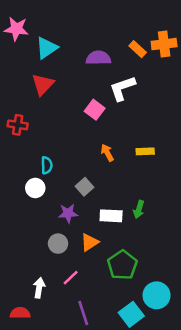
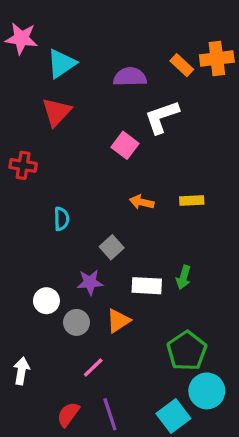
orange arrow: (107, 153) -> (142, 202), turned -48
white circle: (35, 188) -> (46, 301), moved
green pentagon: (122, 265) -> (187, 351), moved
white arrow: (39, 288) -> (21, 371), moved
red semicircle: (20, 313) -> (68, 414), moved, turned -54

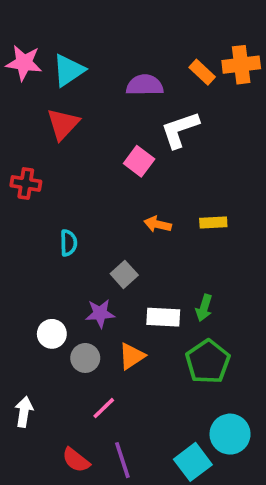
pink star: (21, 38) -> (24, 63), moved
green pentagon: (187, 351) -> (208, 362), moved
red semicircle: (68, 414) -> (76, 460), turned -88

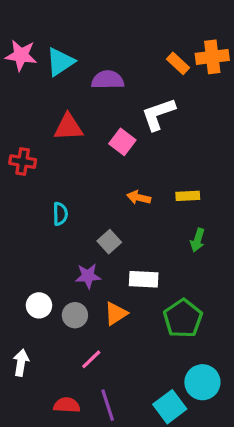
purple semicircle: (145, 85) -> (108, 80), moved
red triangle: (63, 124) -> (68, 127), moved, turned 44
green arrow: (204, 308) -> (198, 240), moved
white circle: (52, 334) -> (39, 305), moved
red semicircle: (76, 460) -> (67, 405), turned 145

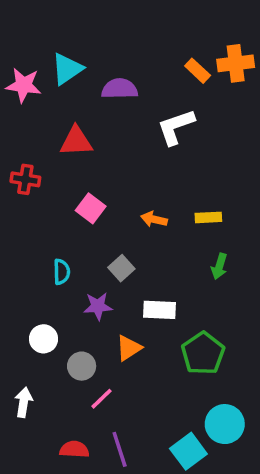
pink star: (21, 55) -> (24, 85), moved
pink square: (122, 142) -> (91, 208), moved
cyan semicircle: (60, 214) -> (62, 272), moved
gray circle: (75, 315) -> (82, 366), moved

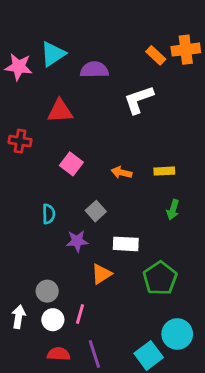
white circle: (43, 339) -> (53, 320), moved
gray circle: (82, 366) -> (47, 291), moved
pink line: (101, 399) -> (80, 314), turned -30

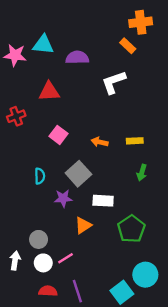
orange cross: (186, 50) -> (141, 22), moved
cyan triangle: (53, 54) -> (43, 45), turned 40
red cross: (20, 141) -> (16, 116), turned -30
gray square: (96, 211) -> (78, 174), size x1.5
pink line: (80, 314) -> (66, 258), turned 42

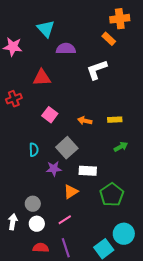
cyan triangle: (43, 45) -> (46, 29), moved, turned 42
green arrow: (142, 173) -> (121, 147), turned -136
pink line: (66, 258) -> (65, 220), moved

